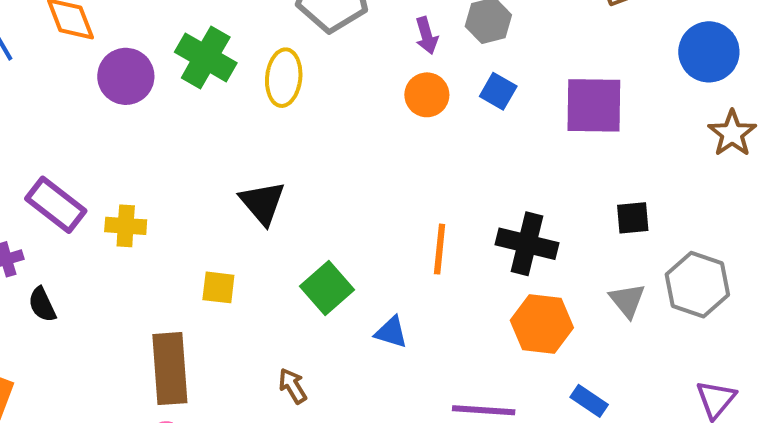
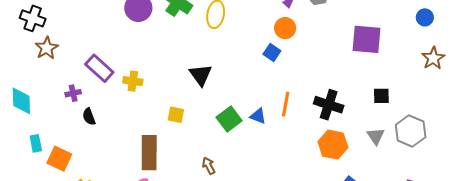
blue circle: (709, 52) -> (425, 17), size x0.6
blue square: (498, 91) -> (272, 53), moved
blue triangle: (391, 332) -> (258, 116), moved

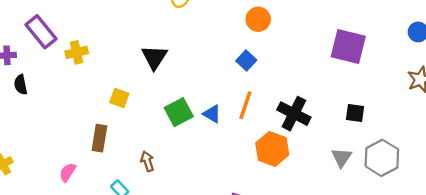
blue square: (272, 53) -> (246, 60), moved
yellow cross: (133, 81) -> (77, 52), turned -30
orange hexagon: (333, 145) -> (272, 149), moved
brown rectangle: (149, 153) -> (99, 138), moved, size x0.7

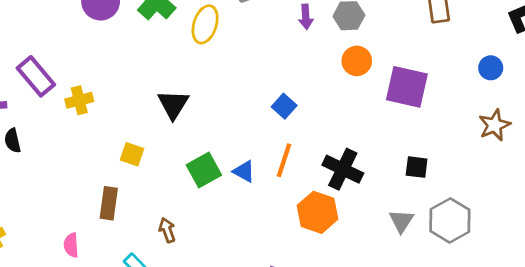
orange circle: (258, 19) -> (357, 61), moved
pink semicircle: (68, 172) -> (71, 245), turned -36

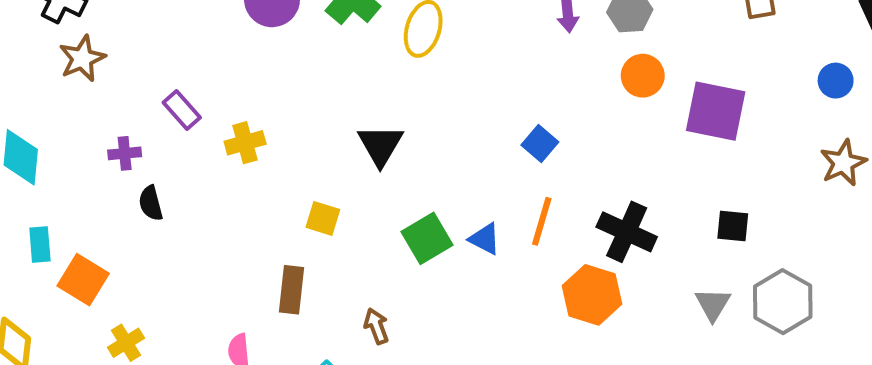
purple rectangle: (36, 76) -> (182, 110), size x0.7

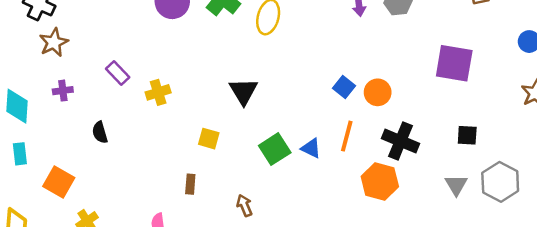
orange circle: (643, 76) -> (378, 92), moved
purple cross: (125, 153) -> (63, 91), moved
cyan rectangle: (40, 244) -> (20, 154), moved
brown rectangle: (292, 290) -> (190, 184), size x0.7

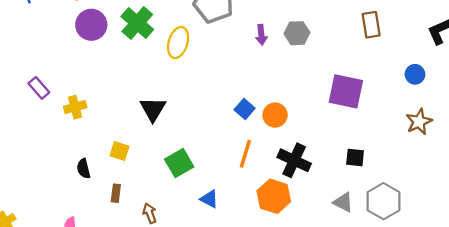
black semicircle: (100, 132) -> (84, 169), moved
blue triangle: (311, 148) -> (209, 199), moved
brown rectangle: (190, 184) -> (116, 193), moved
gray triangle: (456, 185) -> (343, 202), turned -35

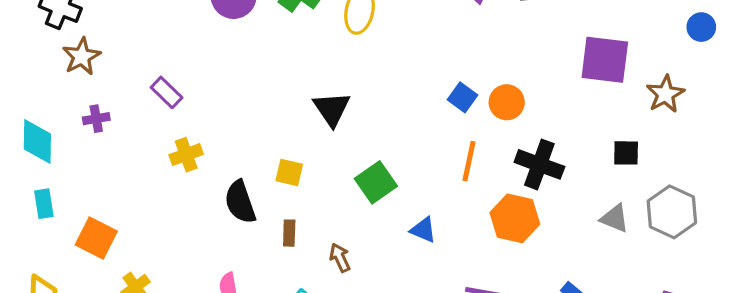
yellow cross: (75, 107) -> (186, 155), moved
brown star: (419, 122) -> (665, 94), moved
black semicircle: (84, 169) -> (240, 202), size x1.5

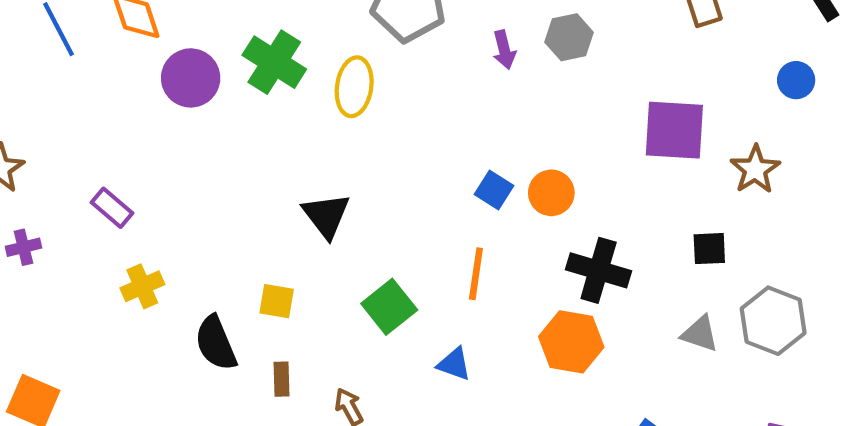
orange line: (469, 161) -> (476, 274), moved

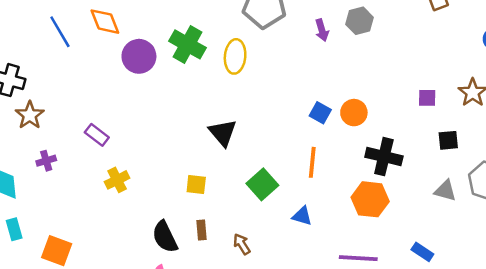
purple square: (674, 130) -> (427, 98), moved, size x0.5
black semicircle: (216, 343) -> (165, 237), moved

